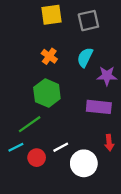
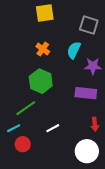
gray square: (88, 21) -> (89, 25), moved, turned 30
red circle: (37, 158) -> (23, 144), moved
white circle: (84, 163) -> (87, 151), moved

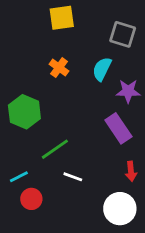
green hexagon: (41, 81) -> (24, 112), moved
purple rectangle: (86, 93) -> (118, 128), turned 50
green line: (26, 108) -> (55, 149), moved
white line: (53, 128) -> (73, 177), turned 48

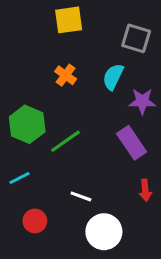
green line: (55, 149) -> (66, 141), moved
cyan line: (19, 177) -> (20, 178), moved
white circle: (120, 209) -> (104, 232), moved

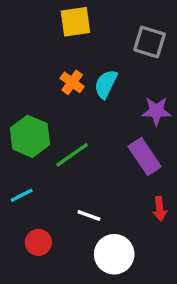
cyan semicircle: (113, 77) -> (106, 84), moved

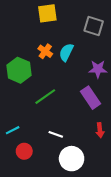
green hexagon: (30, 136) -> (19, 70), moved
cyan line: (22, 195) -> (13, 130), moved

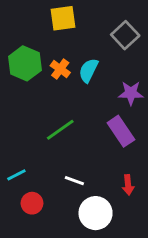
gray square: (94, 26) -> (125, 35), turned 30
green hexagon: (19, 70) -> (25, 63), moved
red arrow: (100, 130) -> (128, 185), moved

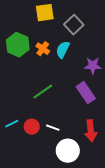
gray square: (125, 35) -> (74, 25), moved
red arrow: (128, 185) -> (91, 131), size x1.5
red circle: (32, 203) -> (32, 127), moved

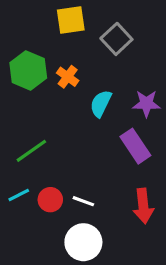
cyan semicircle: (63, 50) -> (101, 104), moved
green line: (43, 92) -> (31, 151), moved
white circle: (68, 151) -> (83, 242), moved

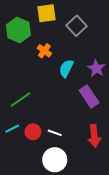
green hexagon: (28, 70) -> (18, 30), moved
purple star: (146, 104) -> (96, 68), turned 30

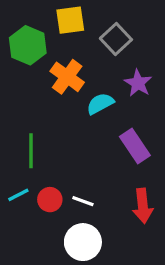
orange cross: (44, 51) -> (67, 77), size x1.5
cyan semicircle: (66, 68) -> (100, 104), turned 36
purple star: (96, 68) -> (138, 83), moved
green line: (20, 100) -> (31, 151), turned -55

